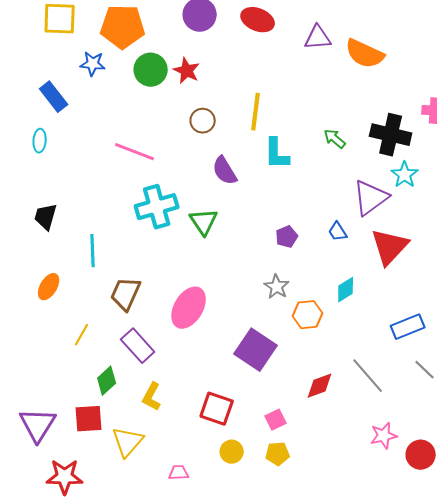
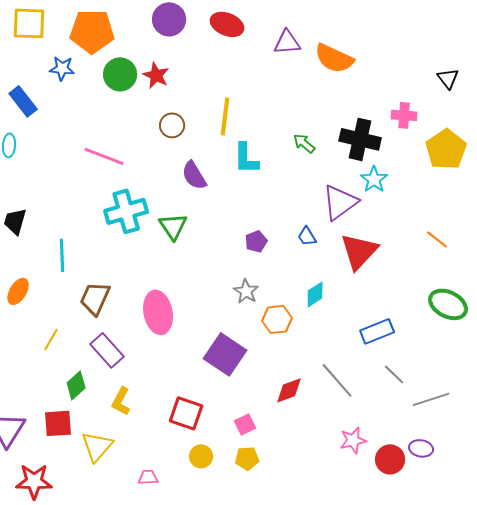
pink ellipse: (189, 308) -> (158, 312), turned -42

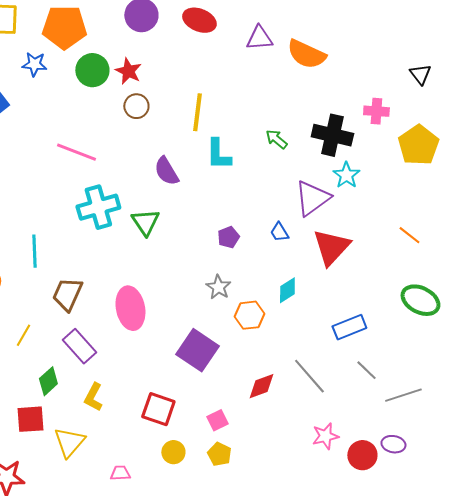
brown circle: (172, 125) -> (136, 106), moved
yellow pentagon: (247, 458) -> (219, 454), turned 30

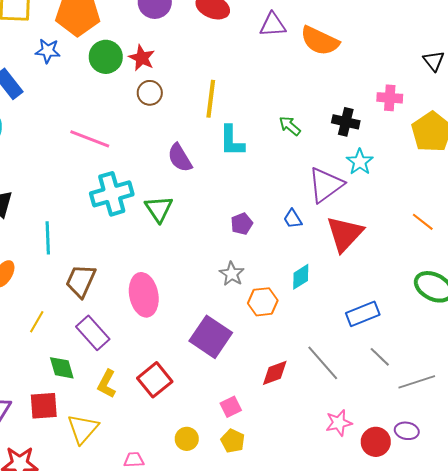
black cross: (332, 135) -> (346, 122), size x0.7
green diamond: (48, 381) -> (62, 368), turned -64
red square: (158, 409) -> (155, 380), moved, turned 32

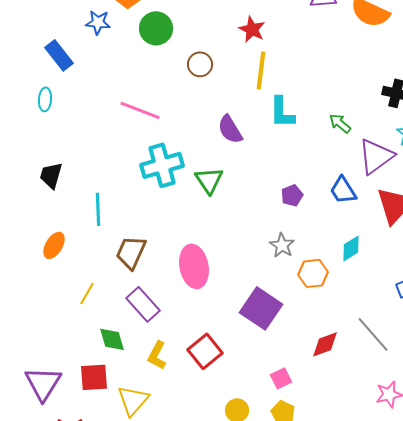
red star: (142, 58) -> (252, 29), moved
green arrow: (290, 126) -> (340, 123), moved
blue trapezoid: (293, 219) -> (343, 190), size x1.4

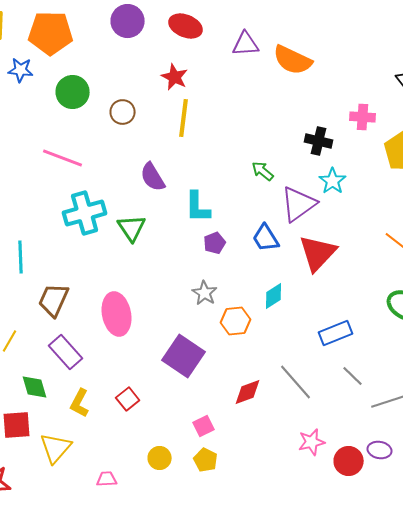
green circle: (156, 28) -> (73, 92), moved
cyan L-shape: (282, 112) -> (198, 207), moved
red square: (205, 351) -> (128, 399), size x0.7

